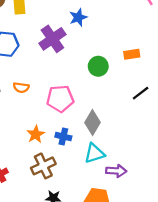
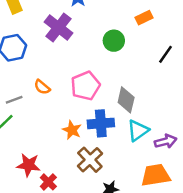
orange semicircle: (21, 88) -> (42, 87), turned 49
blue cross: (63, 137) -> (101, 123), size x1.5

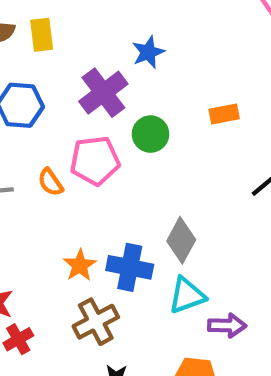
orange rectangle: (144, 18) -> (224, 114), moved
green circle: (114, 41) -> (151, 134), moved
pink pentagon: (85, 86) -> (95, 161), moved

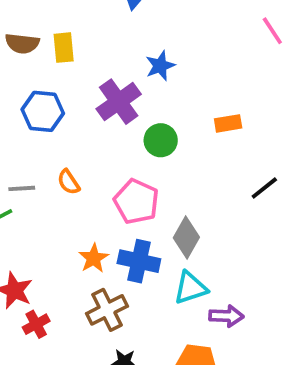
pink pentagon: (95, 161) -> (136, 202), moved, turned 30

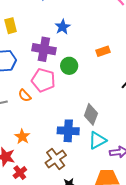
purple cross: (119, 102) -> (44, 49), turned -35
pink pentagon: (136, 202) -> (43, 80), moved
orange star: (94, 258) -> (22, 137), moved

